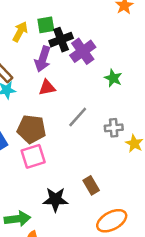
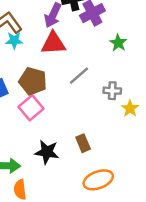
red triangle: (47, 88) -> (53, 43), size x1.5
pink square: (33, 156) -> (31, 108), turned -30

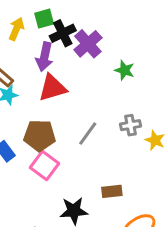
gray line: (79, 76) -> (88, 134), moved
brown rectangle: (83, 143) -> (112, 191), turned -60

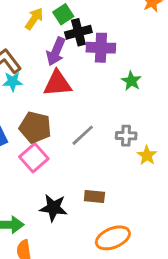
green square: (44, 19) -> (63, 14), turned -30
purple cross: (88, 44) -> (101, 48), turned 32

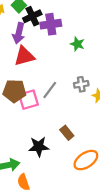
pink square: (34, 158) -> (29, 100), moved, turned 36
brown rectangle: (94, 197) -> (67, 133), turned 56

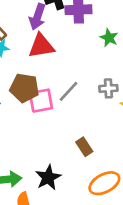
black star: (39, 147) -> (48, 178), moved, turned -30

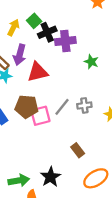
purple arrow: (37, 17) -> (20, 55), moved
gray cross: (108, 88) -> (84, 105), moved

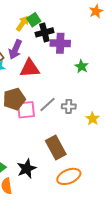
yellow arrow: (13, 28) -> (22, 23), moved
brown pentagon: (27, 107) -> (14, 99), turned -30
brown rectangle: (78, 150) -> (56, 147), size x1.6

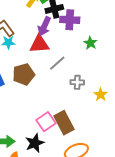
purple arrow: (15, 49) -> (44, 26), moved
gray line: (47, 105) -> (57, 63), moved
pink square: (26, 110) -> (46, 122), moved, turned -30

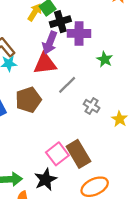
gray cross: (77, 82) -> (92, 106), turned 32

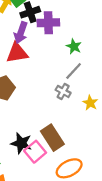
gray line: (67, 85) -> (74, 71), moved
pink square: (57, 154) -> (35, 152), moved
black star: (46, 179) -> (21, 143), moved, turned -30

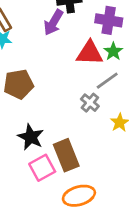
purple cross: (48, 23) -> (109, 20), moved
red triangle: (17, 53) -> (90, 53), moved
black star: (21, 143) -> (31, 137), moved

